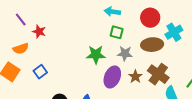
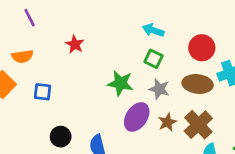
red star: (39, 32) -> (75, 44), moved
blue square: (40, 72) -> (43, 92), turned 32

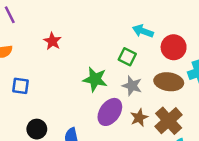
cyan arrow: (153, 30) -> (143, 31), moved

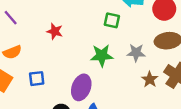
green square: (127, 57) -> (112, 20), moved
purple ellipse: (110, 112) -> (81, 87), moved

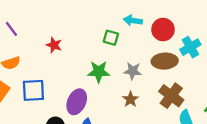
blue square: (37, 79) -> (33, 90), size x1.5
brown star: (150, 79) -> (130, 99), moved

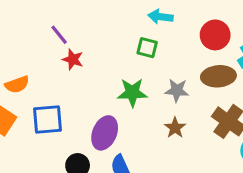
cyan arrow: (133, 20) -> (160, 17), moved
purple line: (11, 29) -> (59, 35), moved

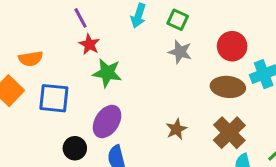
cyan arrow: (160, 17) -> (138, 16), moved, turned -90
green square: (147, 48) -> (178, 20), moved
gray star: (177, 90) -> (180, 52), moved
green star: (132, 93) -> (107, 73), moved

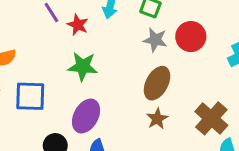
red star: (89, 44) -> (78, 25), moved
red circle: (232, 46) -> (191, 37), moved
brown ellipse: (228, 87) -> (157, 83), moved, turned -64

